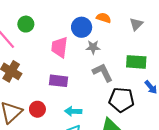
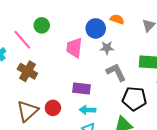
purple rectangle: (58, 81) -> (81, 89), moved

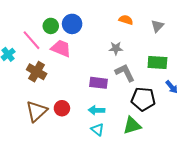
blue circle: (96, 28) -> (72, 24), moved
pink trapezoid: (74, 48) -> (61, 48), moved, turned 105
purple rectangle: (81, 89) -> (99, 83), moved

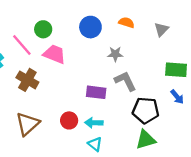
blue circle: (72, 24) -> (90, 27), moved
green rectangle: (157, 63) -> (176, 70), moved
red circle: (62, 108) -> (69, 120), moved
green triangle: (132, 125) -> (146, 140), moved

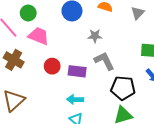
red circle: (69, 120) -> (52, 66), moved

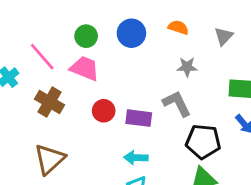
green circle: (28, 13) -> (86, 36), moved
gray star: (95, 36) -> (187, 67), moved

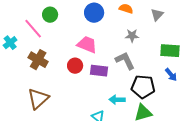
green circle: (86, 36) -> (50, 15), moved
pink trapezoid: (85, 68) -> (87, 45), moved
cyan arrow: (136, 158) -> (117, 100), moved

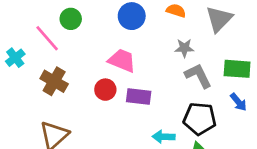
gray triangle: (157, 15) -> (219, 19), size x1.5
gray L-shape: (125, 61) -> (198, 76), moved

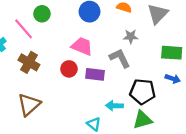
gray L-shape: (198, 76) -> (120, 58), moved
blue arrow: (238, 102) -> (173, 79), turned -32

